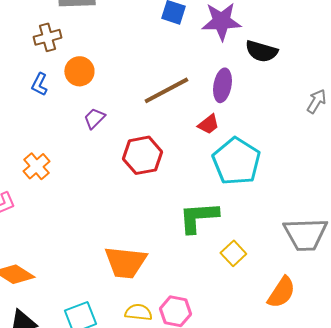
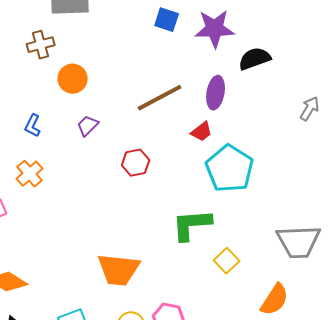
black semicircle: (261, 51) -> (255, 59), turned 144
blue L-shape: (39, 84) -> (33, 126), moved
red hexagon: (142, 155) -> (136, 163), size x0.7

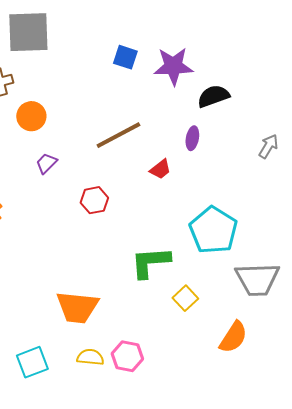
purple ellipse: (216, 93) -> (192, 138), moved, size x0.7
cyan pentagon: (230, 169) -> (213, 230), moved

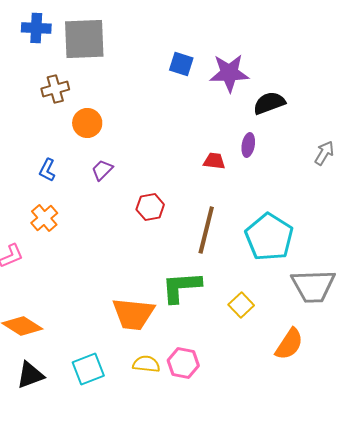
brown line: (118, 135) -> (206, 230), moved, turned -48
red trapezoid: (160, 169) -> (214, 161), moved, turned -135
green L-shape: (150, 262) -> (181, 287), moved

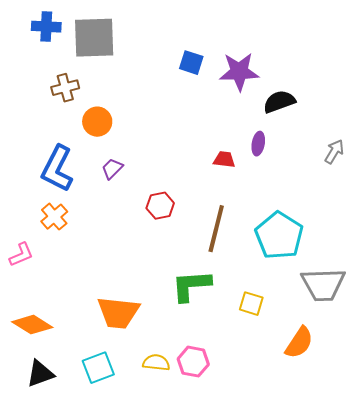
blue L-shape: (47, 170) -> (57, 169), size x2.0
yellow square: (241, 305) -> (251, 304), turned -30
orange trapezoid: (133, 314) -> (118, 313), moved

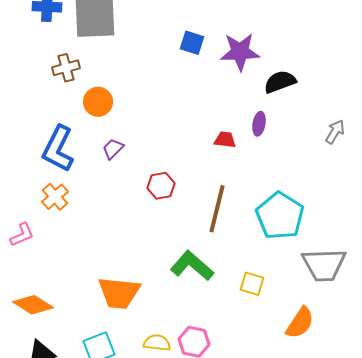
green L-shape: (191, 286) -> (192, 266), turned 45

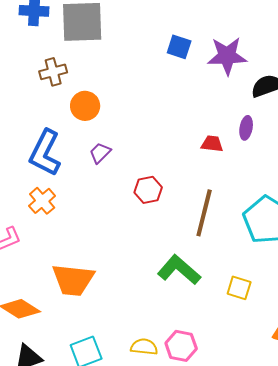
orange trapezoid: (119, 293) -> (73, 280), moved

